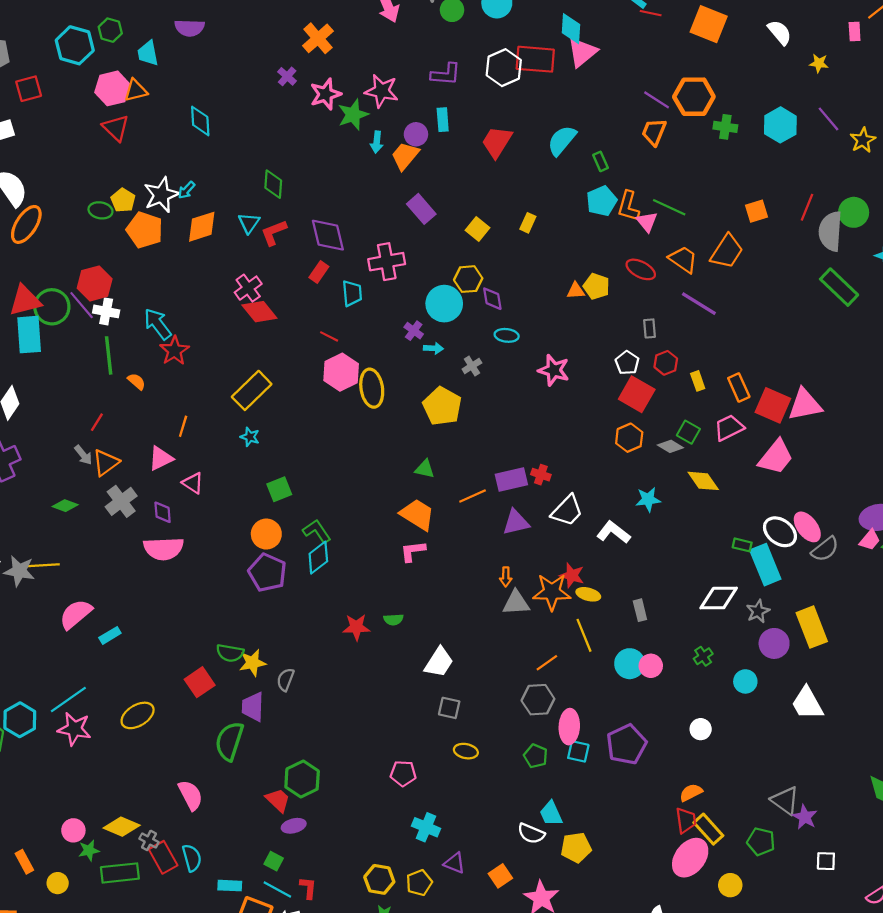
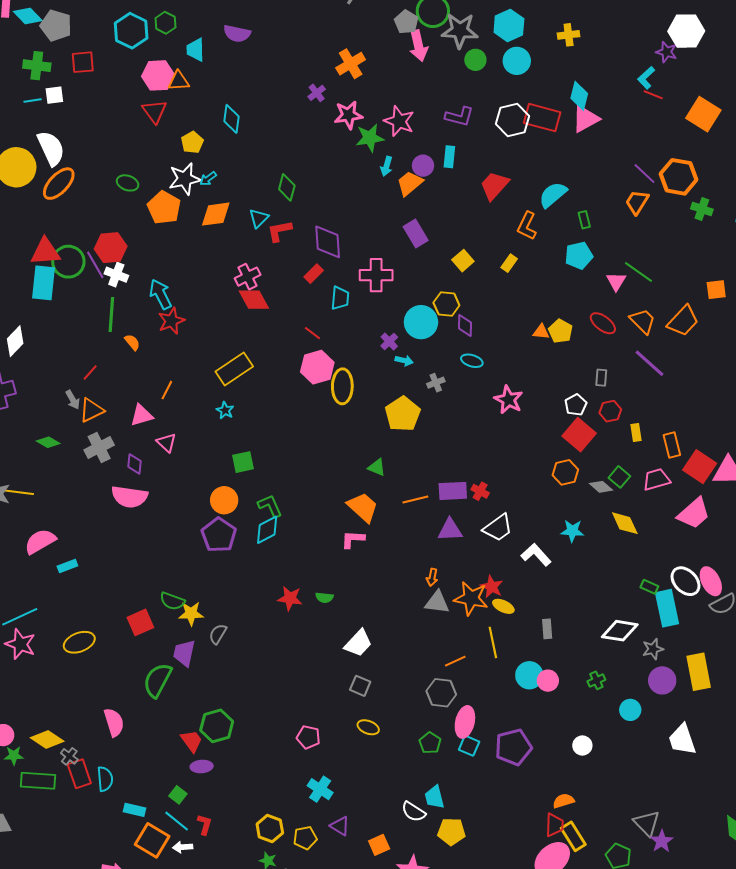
yellow pentagon: (123, 200) -> (192, 142), moved
orange L-shape: (628, 206) -> (527, 226), moved

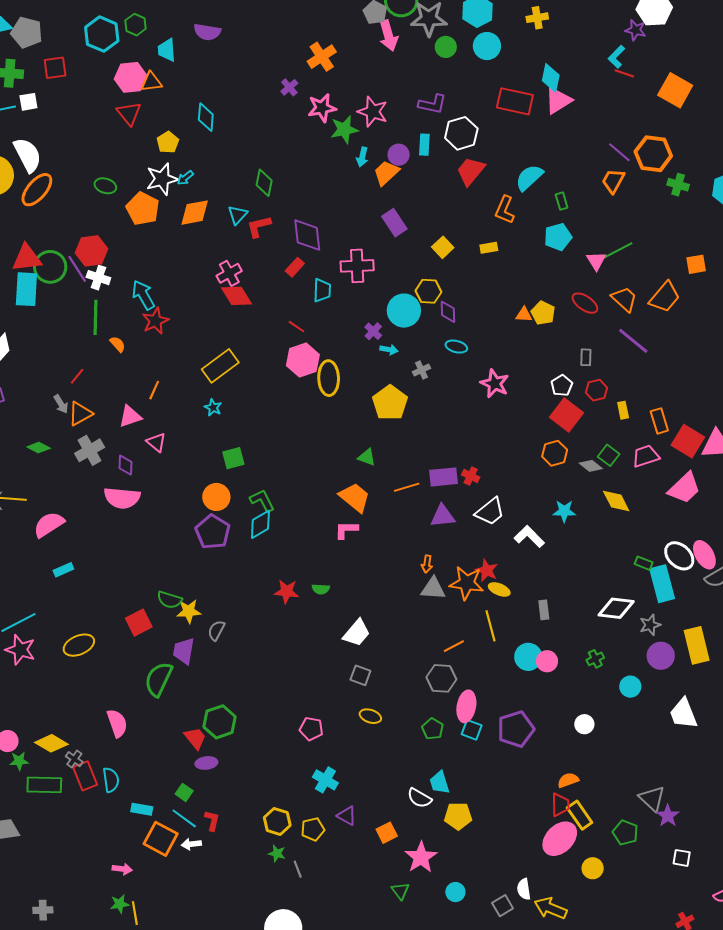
white hexagon: (513, 120) -> (461, 133), moved
yellow rectangle: (509, 263) -> (489, 248), turned 48
green line: (639, 272) -> (618, 250), turned -60
pink semicircle: (40, 541) -> (49, 525), moved

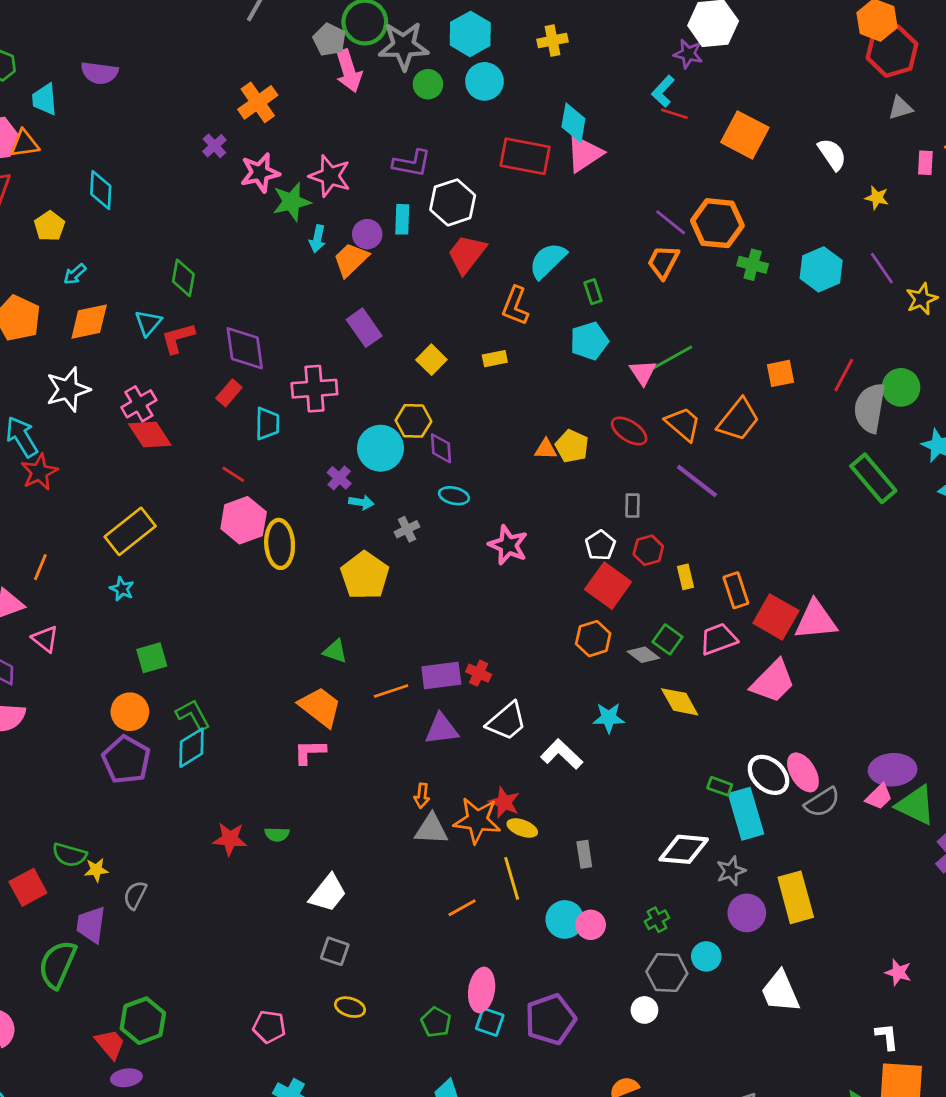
white star: (162, 179) -> (68, 389), moved
yellow star: (189, 611) -> (96, 870), size x0.7
gray hexagon: (441, 678) -> (667, 972), moved

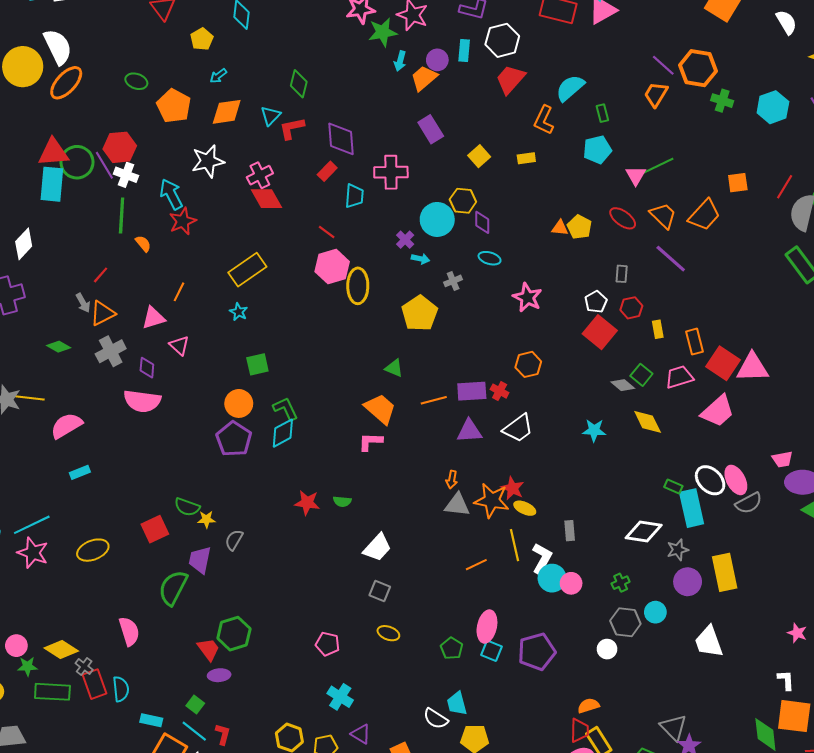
orange hexagon: (593, 639) -> (528, 364), moved
white L-shape: (562, 754) -> (542, 558), moved, turned 72
pink trapezoid: (879, 797) -> (782, 459), moved, turned 30

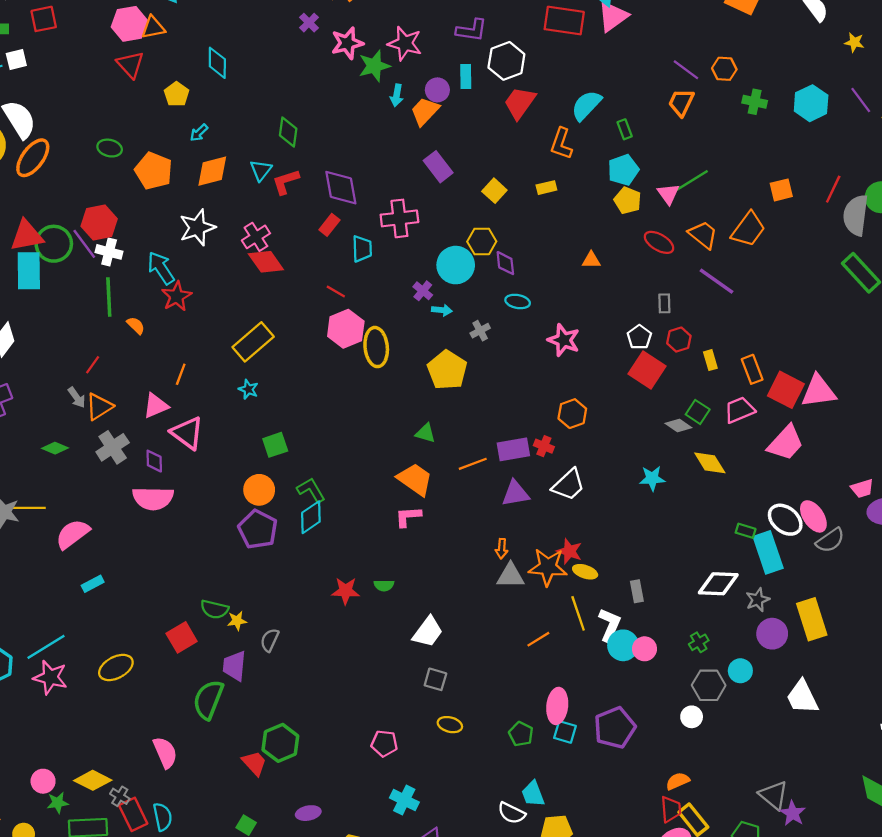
orange hexagon: (698, 68) -> (724, 69), size x0.6
yellow pentagon: (579, 227) -> (628, 200), moved
pink triangle: (179, 345) -> (187, 433), size x1.5
purple ellipse: (219, 675) -> (308, 813), moved

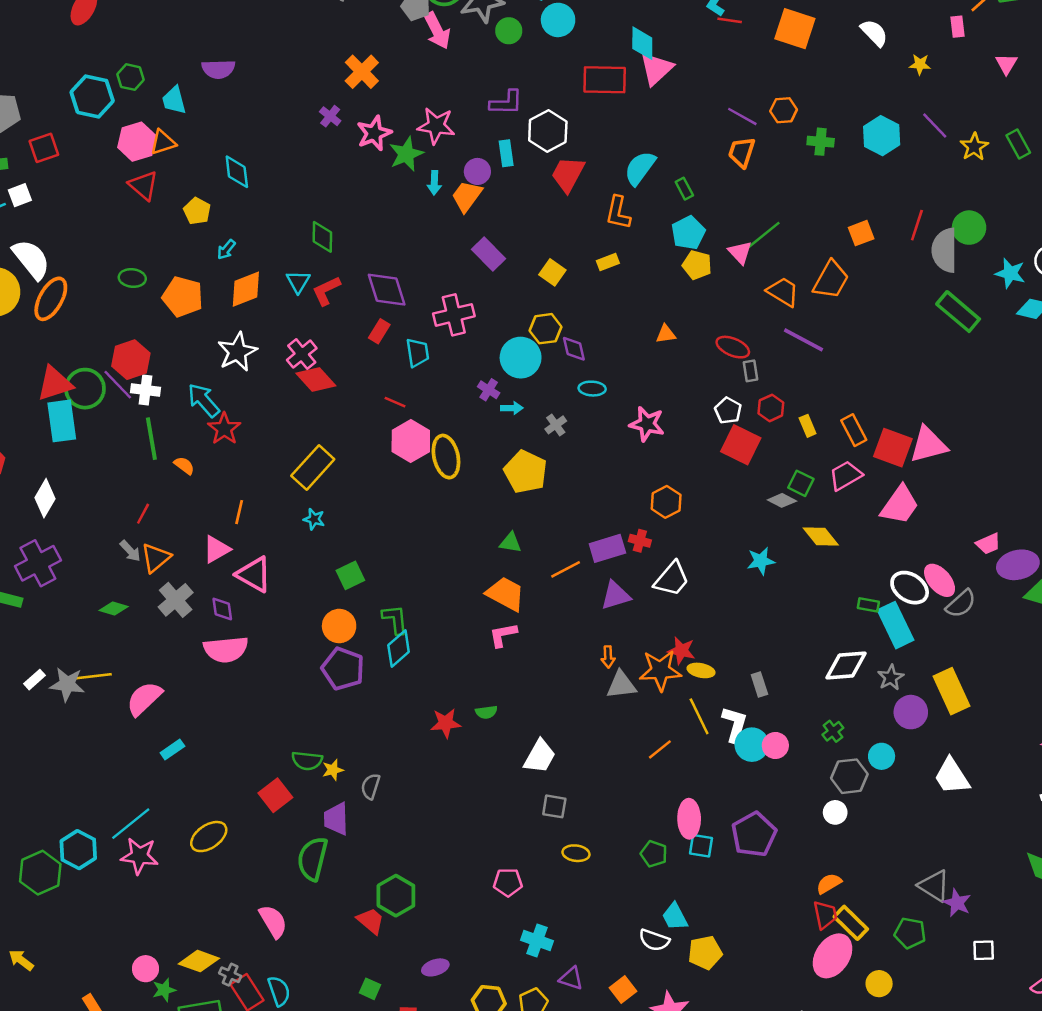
red ellipse: (659, 242) -> (733, 347), moved
green L-shape: (311, 490) -> (395, 619), turned 32

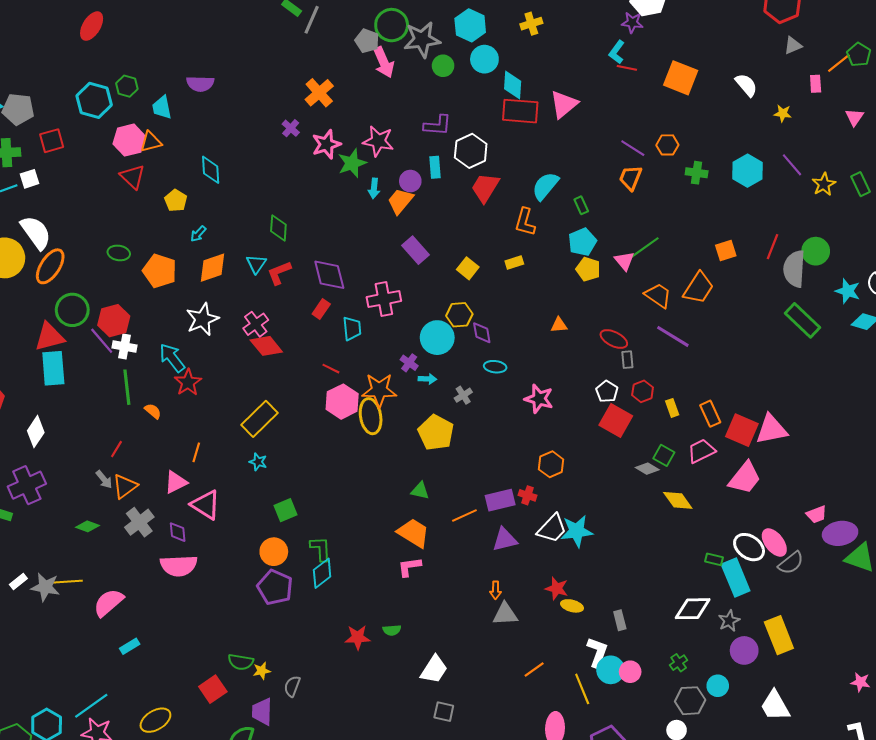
cyan diamond: (642, 43) -> (513, 85), moved
green circle: (85, 389) -> (72, 310), moved
cyan star: (761, 561) -> (577, 531), moved, size x1.4
orange star: (660, 670) -> (379, 390), moved
yellow line: (699, 716) -> (582, 689), moved

